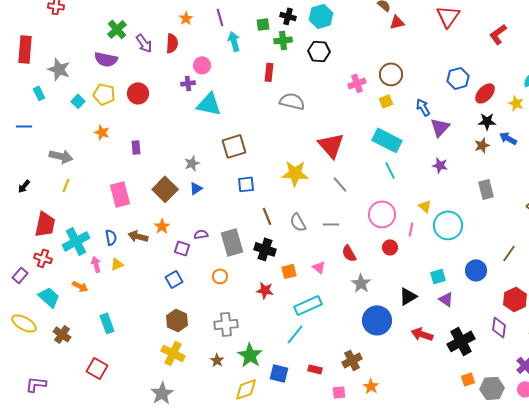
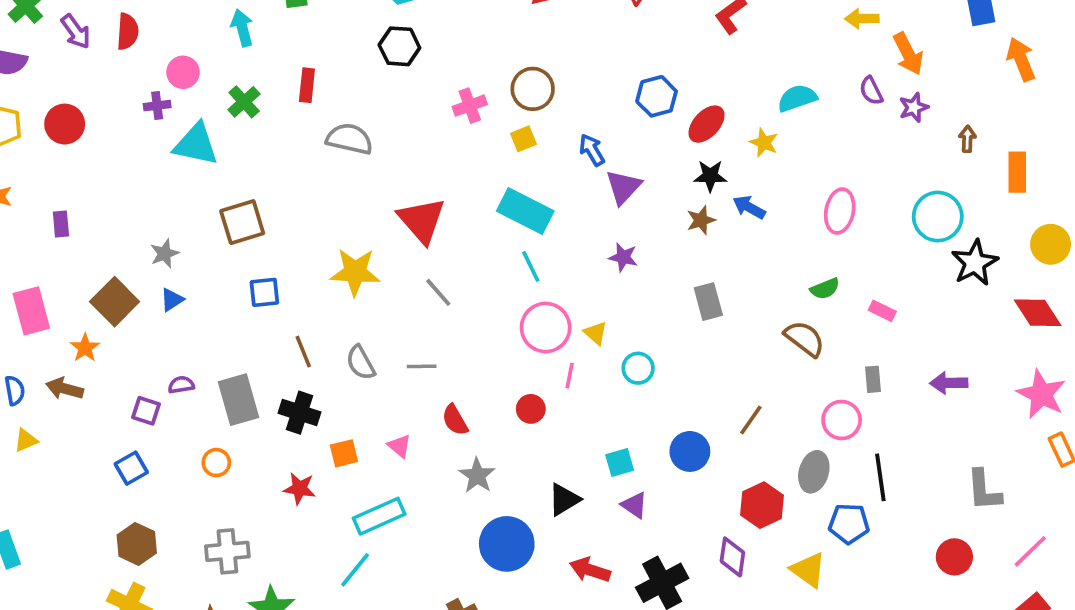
green cross: (283, 40) -> (244, 102), moved, turned -36
pink circle: (382, 214) -> (546, 328), moved
cyan circle: (448, 225) -> (638, 368), size x0.6
orange star: (162, 226) -> (85, 348), moved

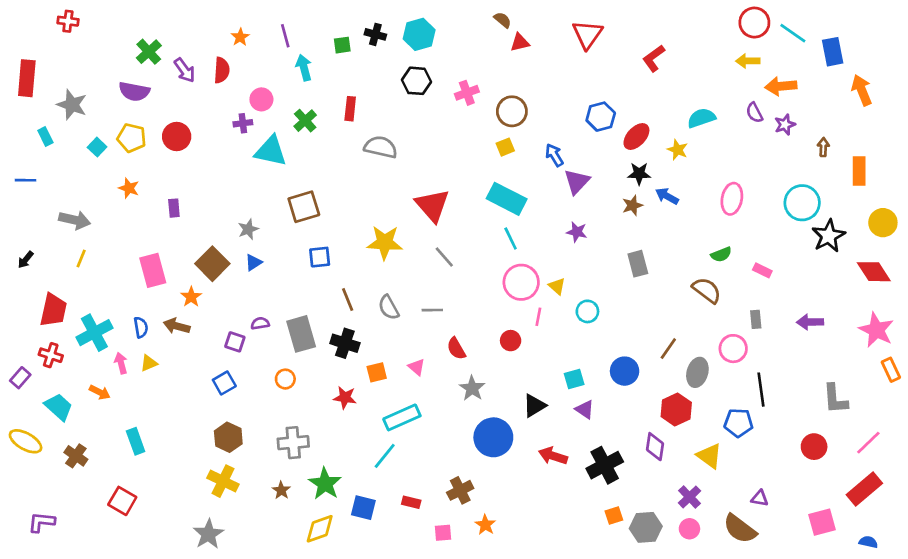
orange arrow: (908, 54) -> (781, 86), turned 112
pink cross: (470, 106) -> (467, 93), moved
gray ellipse: (814, 472) -> (697, 372), moved

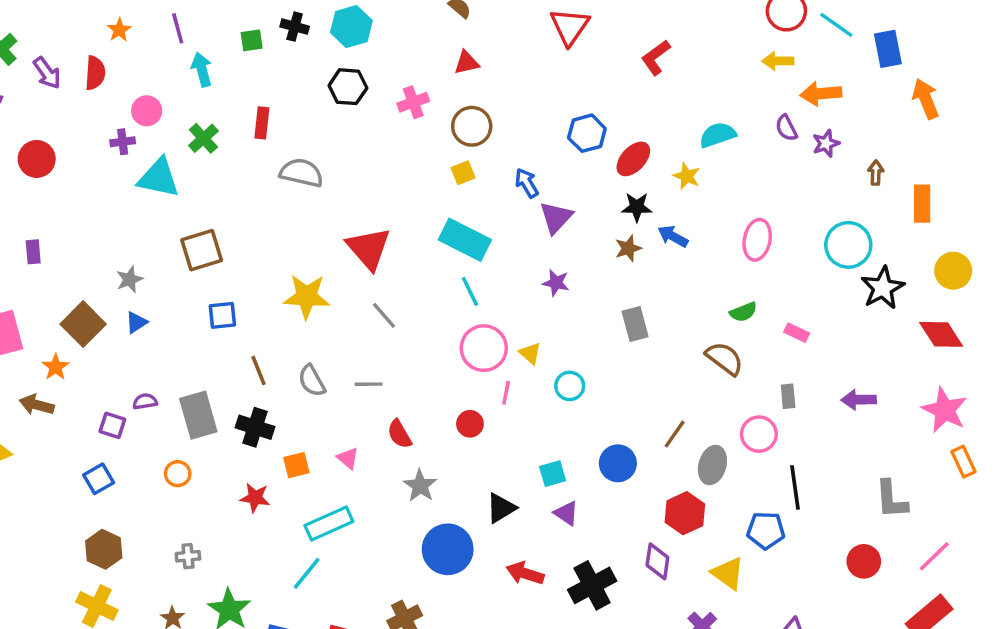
red triangle: (520, 42) -> (467, 63), moved
gray cross: (293, 443) -> (188, 556), size x0.6

